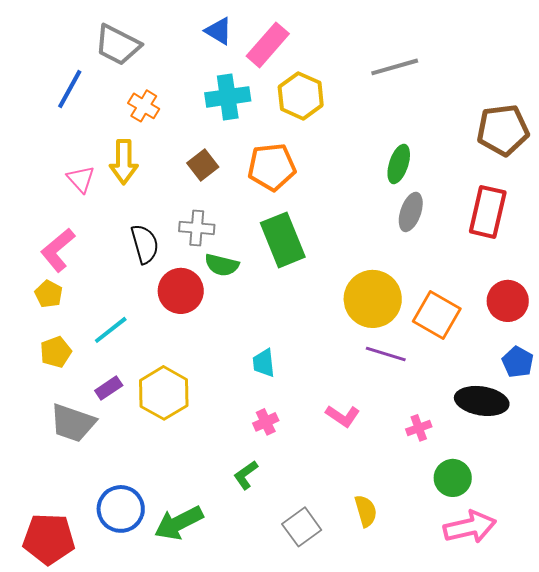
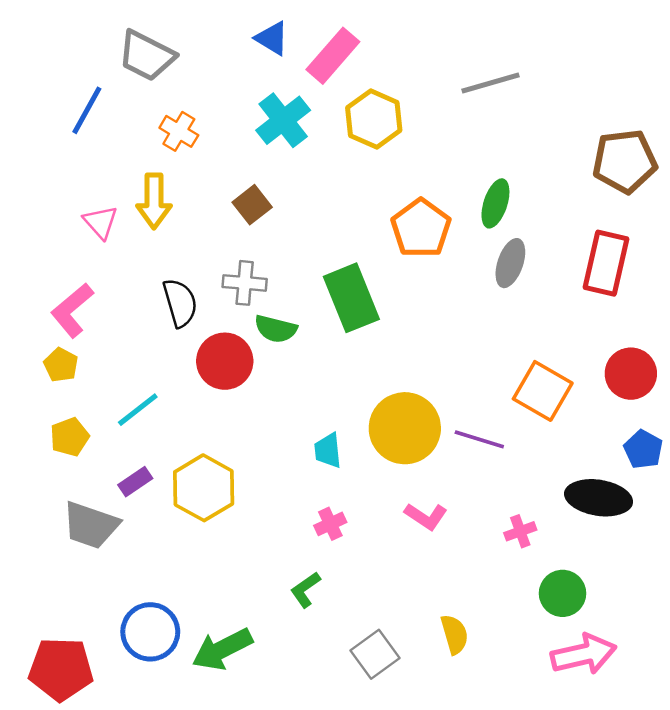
cyan cross: (228, 97) -> (283, 120), turned -30
orange pentagon: (272, 167) -> (421, 228), moved, turned -30
yellow circle: (373, 299) -> (405, 428), moved

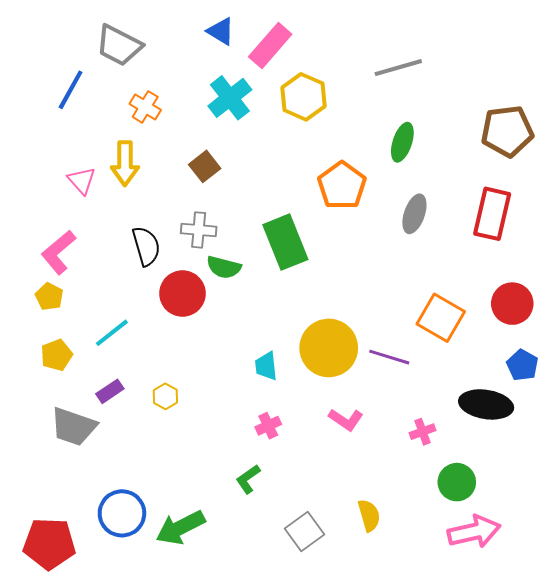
green ellipse: (495, 203) -> (402, 142), moved
yellow hexagon: (204, 488) -> (165, 396), size x0.5

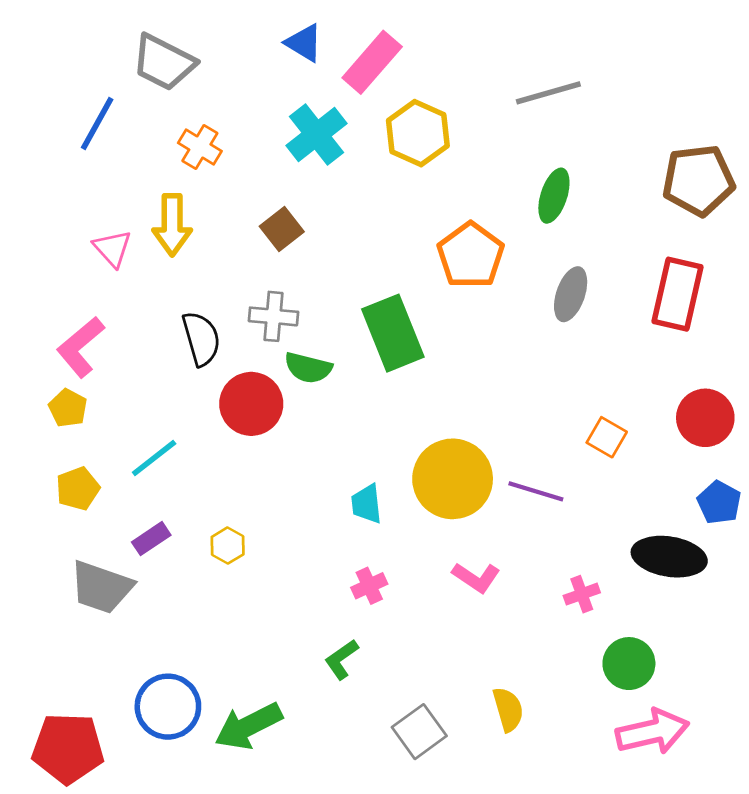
orange square: (441, 318) -> (607, 437), size x0.6

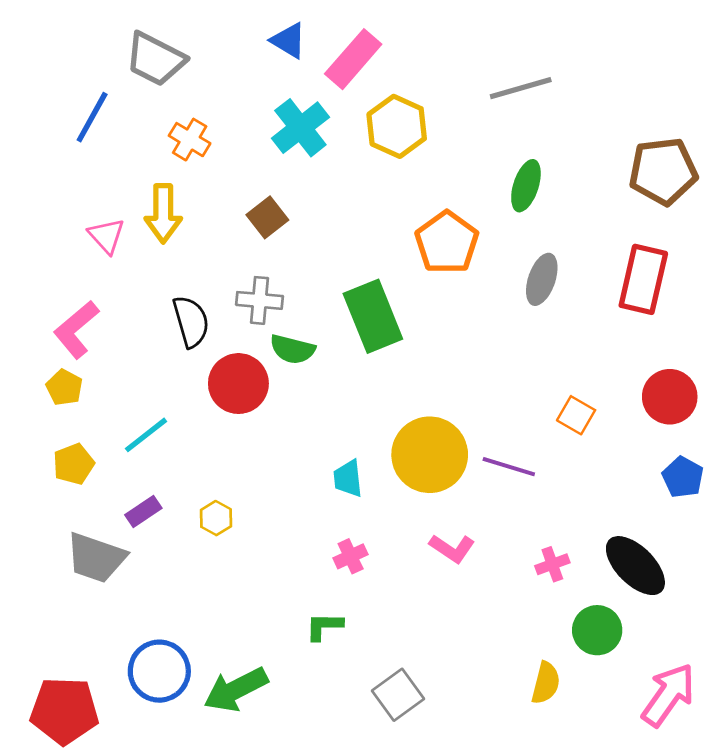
black ellipse: (669, 557) -> (635, 566), moved, turned 36
green L-shape: (341, 659) -> (324, 626), turned 36
yellow semicircle: (508, 709) -> (546, 683), moved, turned 30
pink arrow: (653, 732) -> (668, 695), moved, turned -42

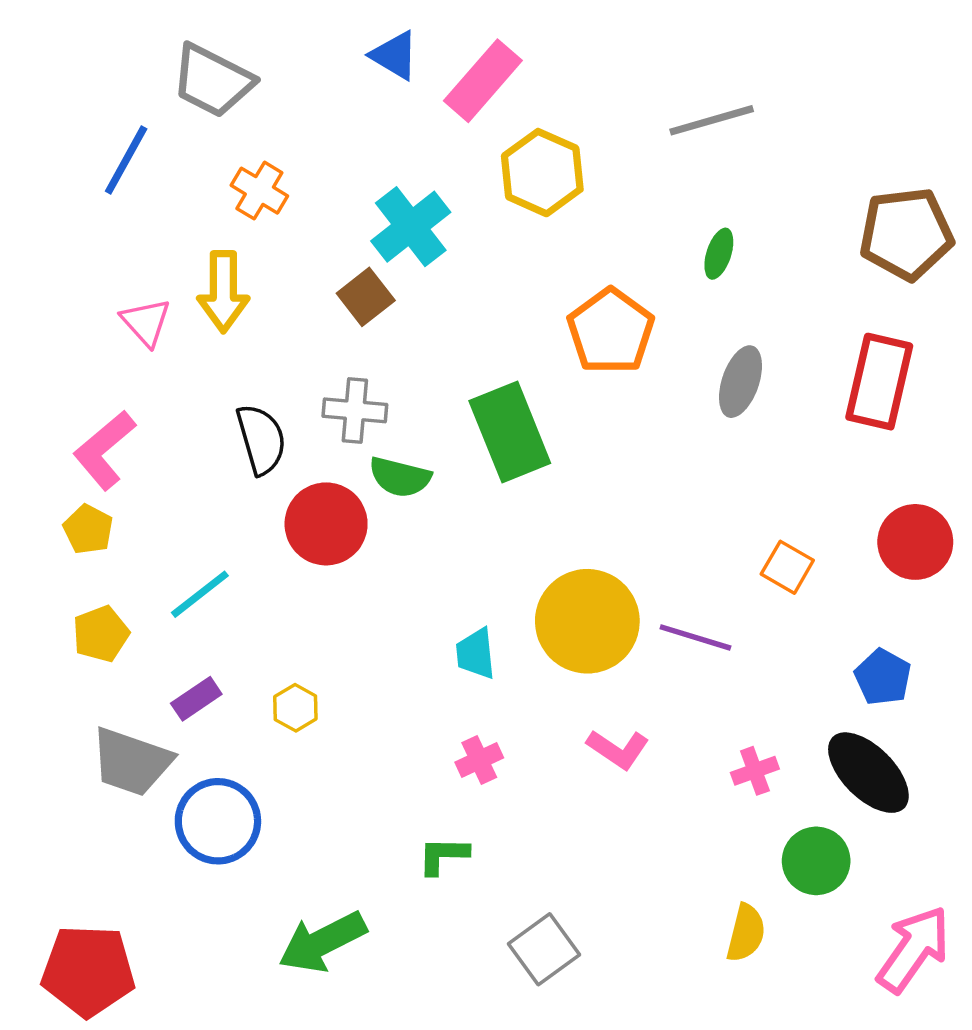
cyan cross: (300, 128) -> (411, 227), moved
green ellipse: (526, 186) -> (719, 254), size x0.7
blue pentagon: (683, 477) -> (883, 677), moved
blue circle: (159, 671) -> (218, 821), moved

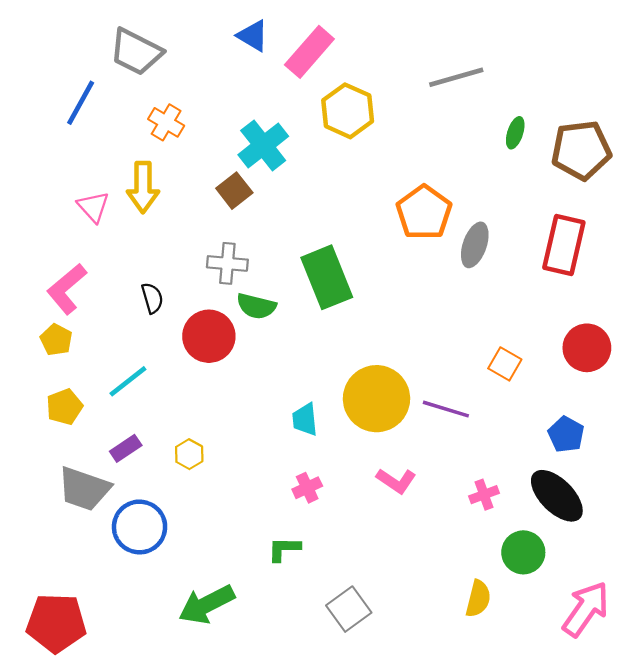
green ellipse: (719, 254) -> (515, 133), moved
orange pentagon: (611, 331) -> (424, 213), moved
black semicircle: (261, 439) -> (152, 298), moved, size x0.7

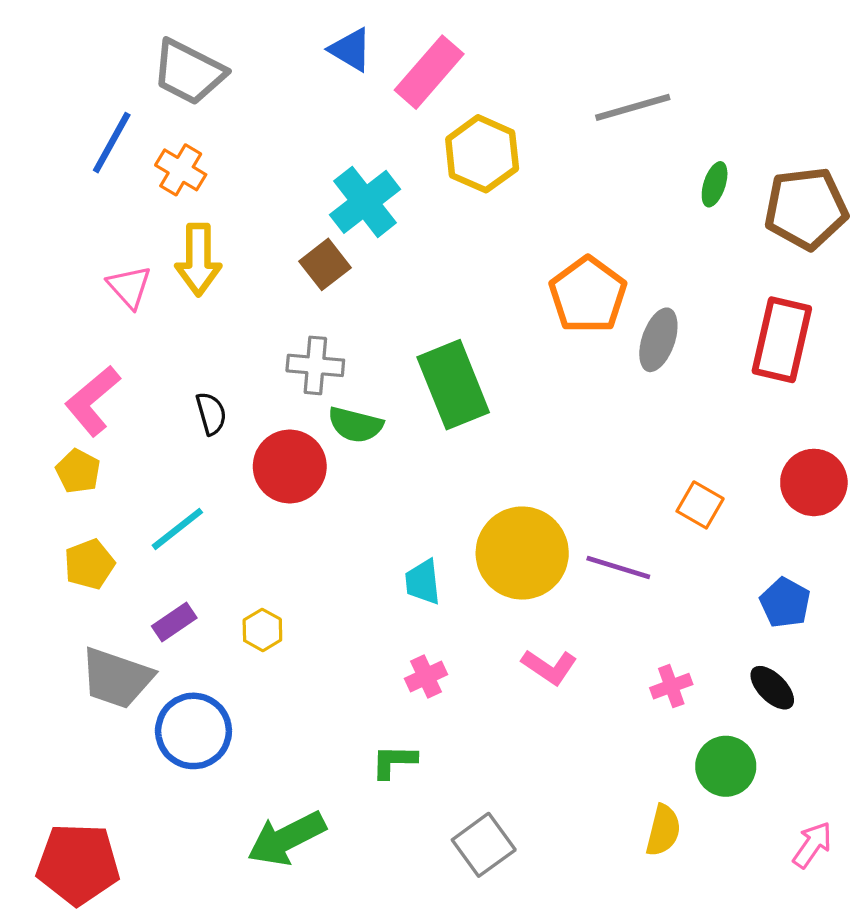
orange cross: (166, 122) -> (181, 170), moved
black ellipse: (557, 496) -> (772, 688), size x0.6
pink arrow: (586, 609) -> (812, 845), size x0.6

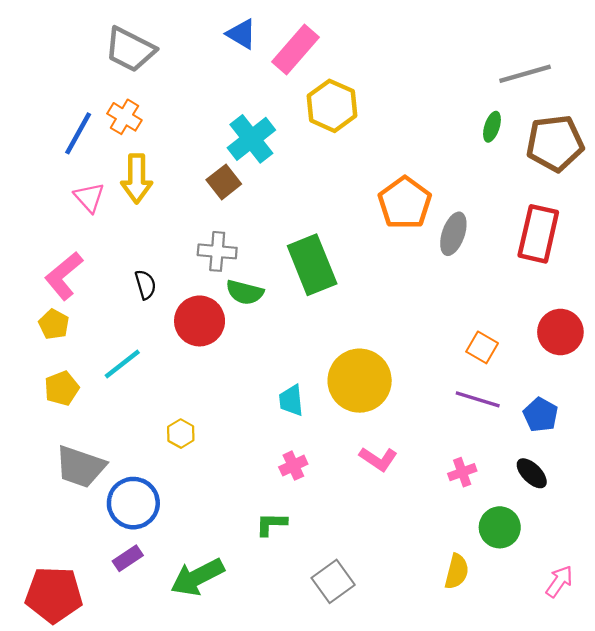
gray line: (633, 107) -> (525, 74), moved
blue line: (112, 143) -> (78, 133), moved
purple line: (618, 567) -> (478, 399), moved
purple rectangle: (174, 622) -> (128, 558), moved

